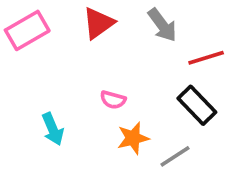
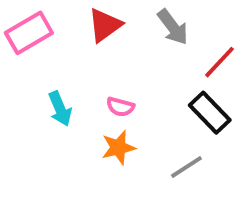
red line: (206, 58) -> (219, 62), turned -30
cyan arrow: (53, 129) -> (60, 109), moved
orange star: (133, 138) -> (118, 148), moved

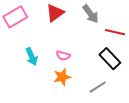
red line: (219, 62) -> (115, 32), turned 60

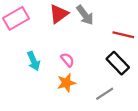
gray arrow: (91, 14) -> (85, 15), moved
pink semicircle: (63, 56) -> (67, 60), turned -144

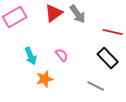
orange star: (66, 83) -> (45, 79), moved
gray line: (105, 94) -> (96, 86), turned 60

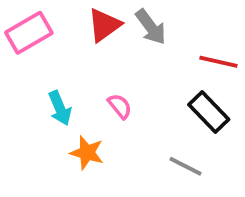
orange star: (45, 79) -> (87, 153), turned 30

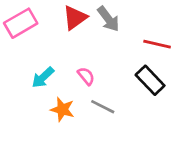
cyan arrow: (60, 108) -> (43, 77), turned 70
gray line: (186, 166) -> (103, 107), moved

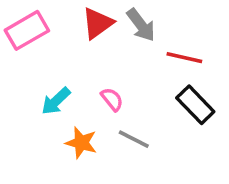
red line: (157, 44) -> (184, 58), moved

